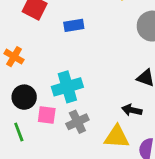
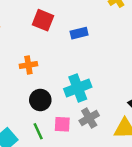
orange cross: (14, 57) -> (28, 65), turned -35
pink square: (47, 115) -> (62, 124), moved

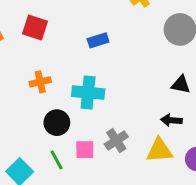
red square: (43, 20) -> (35, 28), moved
cyan cross: (78, 88) -> (88, 93), moved, turned 30

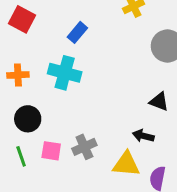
blue rectangle: (98, 40) -> (77, 32), moved, turned -42
cyan cross: (88, 93) -> (65, 73), moved

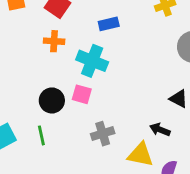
blue rectangle: (77, 32) -> (109, 24), turned 30
orange cross: (18, 75) -> (54, 41), moved
pink square: (51, 151) -> (82, 94), moved

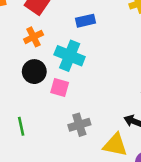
orange cross: (54, 41) -> (34, 37), turned -30
black circle: (52, 100) -> (34, 72), moved

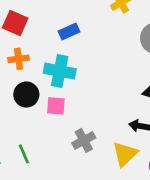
orange cross: (34, 37) -> (19, 59), turned 30
yellow triangle: (115, 145) -> (125, 154), turned -44

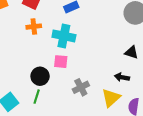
black circle: (26, 95) -> (40, 76), moved
green line: (24, 154) -> (37, 97), turned 40

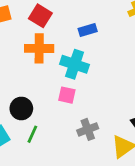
orange cross: (34, 27) -> (39, 48), size x1.5
black circle: (40, 76) -> (21, 108), moved

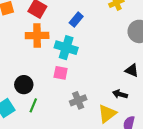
blue rectangle: (88, 30) -> (76, 20), turned -32

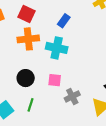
pink square: (61, 73) -> (55, 80), moved
black circle: (24, 85) -> (26, 78), moved

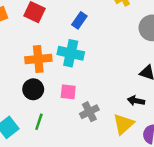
orange cross: (28, 39) -> (38, 59), moved

